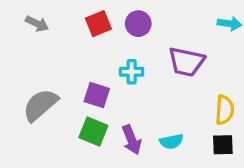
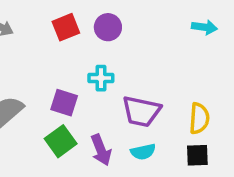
purple trapezoid: (186, 62) -> (141, 111), moved
green square: (93, 132) -> (61, 141), turned 32

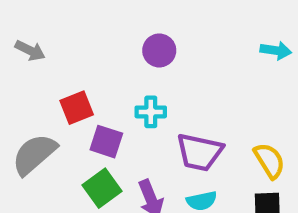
red square: (66, 27) -> (77, 108), moved
yellow semicircle: (199, 118) -> (269, 161), turned -36

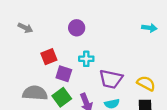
purple circle: (159, 50) -> (77, 28), moved
gray semicircle: (34, 154) -> (35, 93), moved, turned 45
yellow semicircle: (269, 161) -> (146, 83), turned -30

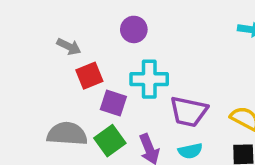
gray arrow: (25, 28) -> (69, 47), moved
cyan cross: (86, 59) -> (149, 79), size x1.5

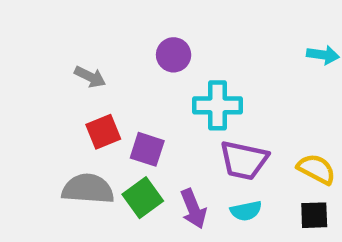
red square: (89, 76) -> (103, 132), moved
cyan cross: (149, 79) -> (217, 105), moved

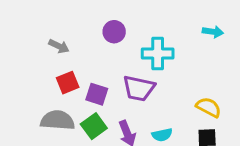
cyan cross: (217, 105) -> (158, 53), moved
purple trapezoid: (244, 160) -> (139, 88), moved

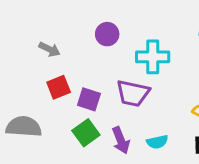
gray semicircle: (57, 120) -> (24, 127), moved

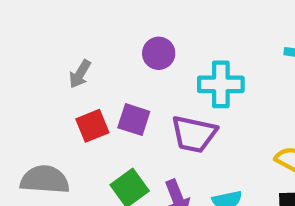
gray arrow: (49, 49) -> (80, 74), turned 95
purple square: (89, 99) -> (134, 120), moved

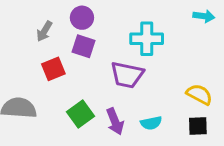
purple circle: (159, 53) -> (82, 18), moved
purple square: (134, 120) -> (83, 46), moved

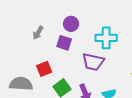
purple circle: (82, 18) -> (71, 24), moved
red square: (53, 69) -> (44, 69), moved

